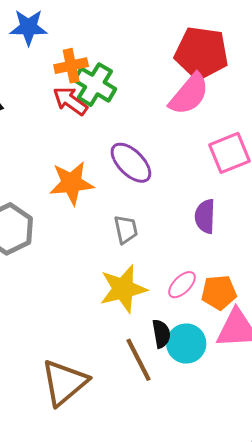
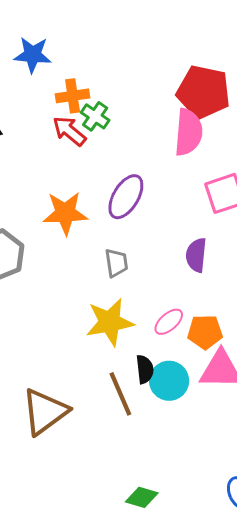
green cross: (95, 85) -> (95, 116), size x0.7
pink semicircle: (189, 94) -> (188, 132), turned -39
purple ellipse: (131, 163) -> (126, 197), turned 72

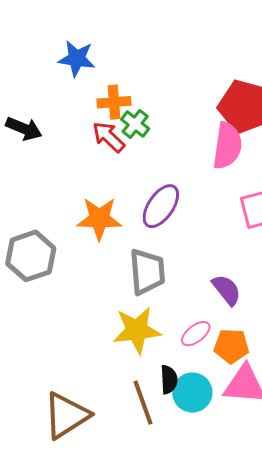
purple semicircle: (196, 255) -> (227, 290), moved, turned 132
gray trapezoid: (116, 263) -> (147, 272), size x1.6

